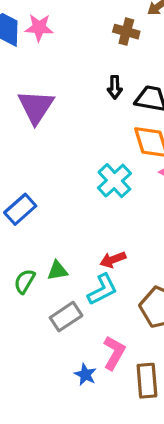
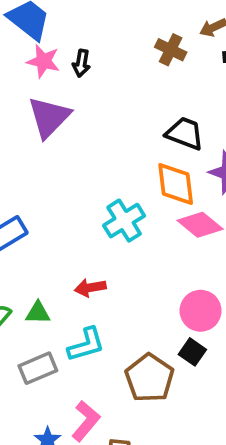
pink star: (39, 27) -> (43, 61), moved
black arrow: (115, 87) -> (81, 63), moved
red arrow: (113, 260) -> (90, 288), moved

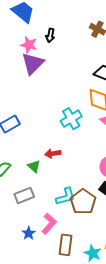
pink star: (43, 61) -> (29, 45), moved
green triangle: (38, 313) -> (34, 166), moved, turned 40
cyan L-shape: (86, 345) -> (65, 196), moved

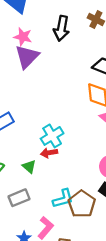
black arrow: (50, 35) -> (61, 28), moved, size x1.6
cyan cross: (71, 119) -> (52, 136), moved

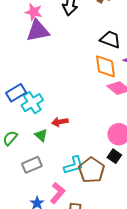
purple triangle: (27, 57) -> (38, 31), turned 35
cyan cross: (52, 136) -> (32, 103), moved

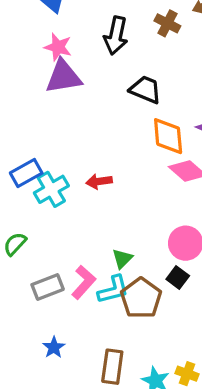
black trapezoid: (110, 39) -> (145, 90), moved
red arrow: (60, 122) -> (99, 181), moved
green triangle: (41, 135) -> (122, 259), moved, turned 32
pink L-shape: (57, 193) -> (84, 282), moved

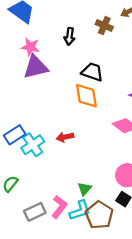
black arrow: (116, 36) -> (69, 36), size x0.7
orange diamond: (168, 136) -> (86, 96), moved

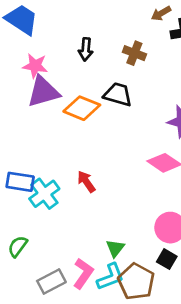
brown cross: (104, 26) -> (134, 53), moved
orange diamond: (86, 96) -> (82, 108), moved, turned -56
blue rectangle: (15, 135) -> (20, 182), turned 45
red arrow: (65, 137) -> (86, 182), turned 70

